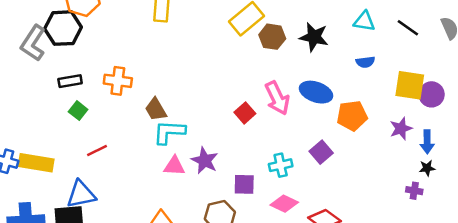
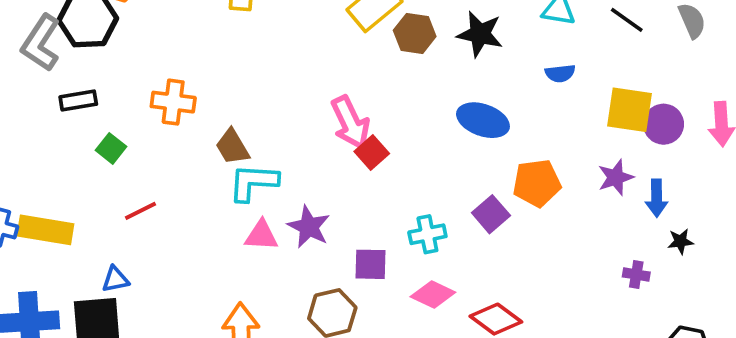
black rectangle: (70, 81) -> (78, 101), moved
pink arrow: (277, 98) -> (350, 123), moved
orange pentagon: (352, 116) -> (537, 183), moved
black star: (427, 168) -> (680, 241), moved
blue triangle: (81, 194) -> (115, 279), size x0.6

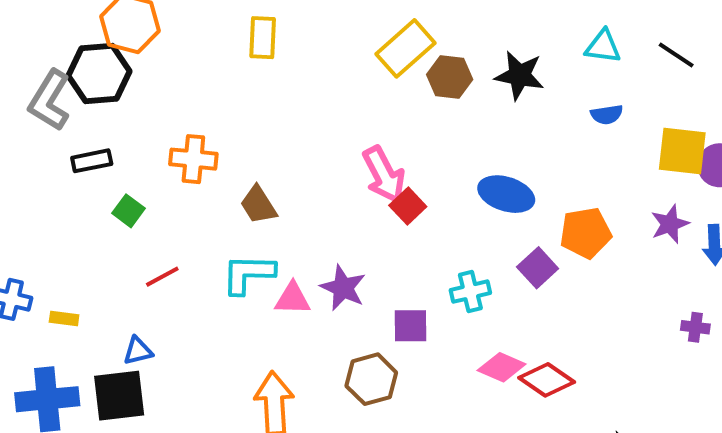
blue ellipse: (483, 120) -> (506, 194), moved
cyan L-shape: (253, 182) -> (248, 274), moved
yellow rectangle: (45, 230) -> (64, 319), moved, size x0.5
pink diamond: (433, 294) -> (502, 367), moved

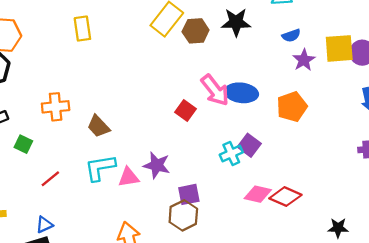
pink arrow: (384, 175) -> (215, 90), moved
purple star: (670, 224) -> (304, 60), moved
purple square: (538, 268) -> (249, 145), moved
purple square: (410, 326) -> (189, 194), moved

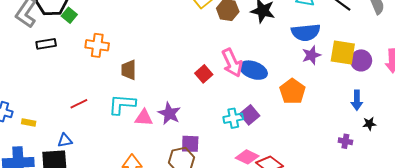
blue semicircle: (291, 35) -> (306, 32), size x1.8
orange pentagon: (292, 107) -> (292, 91), turned -30
brown trapezoid: (98, 126) -> (129, 70), turned 30
green square: (23, 144) -> (69, 15), moved

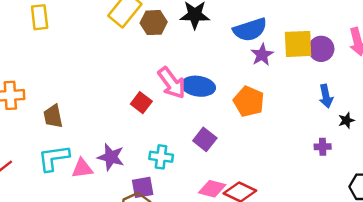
cyan cross: (233, 118) -> (161, 157), moved, turned 30

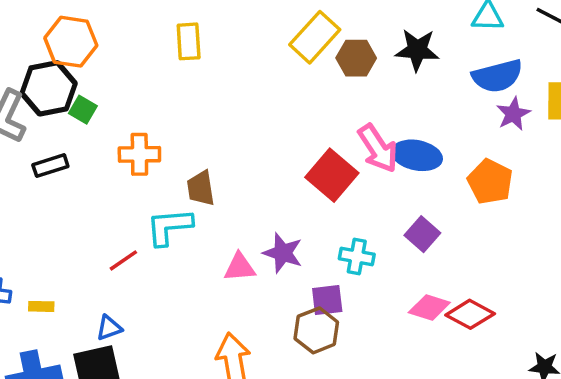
red square: (141, 103) -> (332, 175), size x1.6
cyan L-shape: (54, 158) -> (169, 227), moved

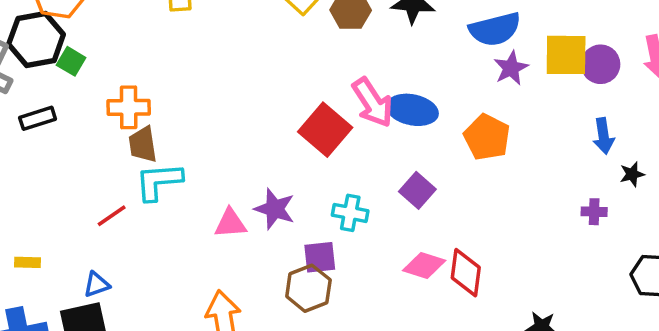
brown trapezoid: (201, 188) -> (143, 144), moved
red diamond: (470, 314) -> (466, 273), turned 69

